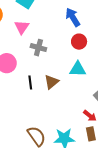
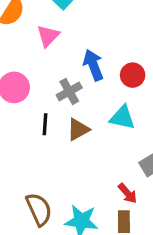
blue arrow: (73, 17) -> (93, 65), moved
gray cross: (38, 48) -> (69, 91), moved, turned 35

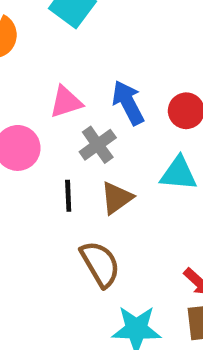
pink triangle: (48, 36) -> (66, 102), moved, turned 35
brown semicircle: (39, 209) -> (100, 264), moved

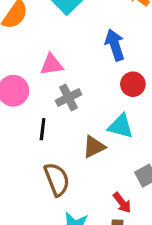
blue arrow: (128, 103) -> (115, 45), moved
brown triangle: (117, 198) -> (94, 147), moved

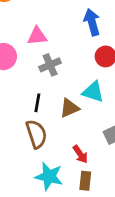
black line: (43, 129) -> (37, 103), moved
red arrow: (122, 203) -> (80, 154), moved

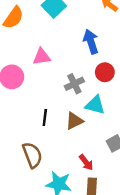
gray cross: (50, 65) -> (74, 84), moved
brown semicircle: (36, 134) -> (32, 155), moved

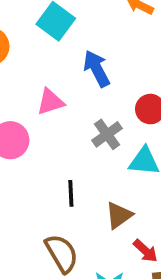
blue arrow: (91, 42) -> (97, 69), moved
brown triangle: (74, 121) -> (119, 215), moved

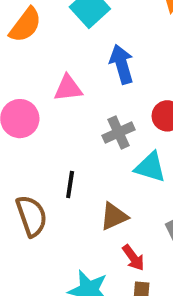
brown semicircle: (62, 253) -> (32, 216), moved

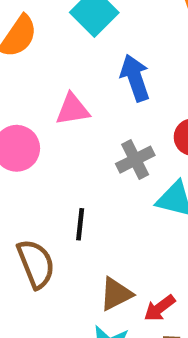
brown triangle: (114, 216) -> (116, 294), moved
red arrow: (133, 258) -> (160, 308), turned 92

